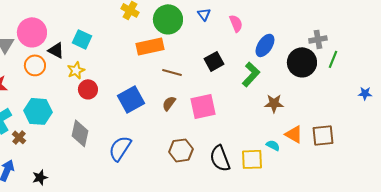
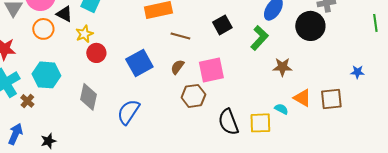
green line: (333, 59) -> (375, 23), moved, turned -30
blue star: (365, 93) -> (357, 72), moved
brown hexagon: (181, 150) -> (193, 96), moved

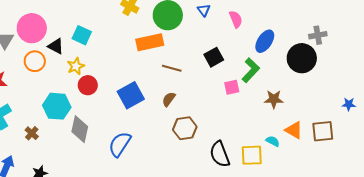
pink square: (211, 70) -> (232, 87), moved, size x0.6
cyan hexagon: (46, 75) -> (57, 106), moved
brown cross: (27, 101) -> (32, 133), moved

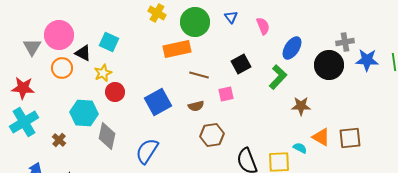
pink square: (232, 87) -> (226, 94), moved
brown semicircle: (169, 99) -> (196, 106), turned -140
blue star: (349, 104) -> (367, 60), moved, size x1.6

